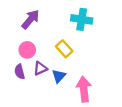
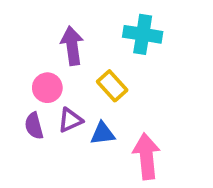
purple arrow: (30, 19) -> (72, 46), moved, turned -48
blue triangle: (59, 76) -> (103, 133), turned 40

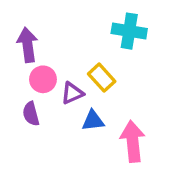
purple arrow: (72, 46) -> (27, 45), moved
purple triangle: (70, 120) -> (72, 93), moved

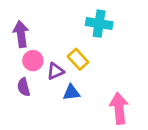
pink arrow: (133, 141) -> (119, 108), moved

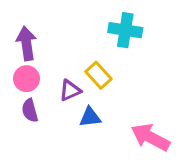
pink circle: (33, 61) -> (26, 79), moved
pink arrow: (119, 108) -> (150, 137), turned -56

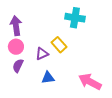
purple semicircle: (30, 110) -> (18, 66), turned 40
blue triangle: (90, 117) -> (48, 78), moved

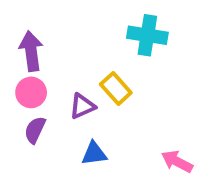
pink arrow: (90, 82) -> (177, 161), size x0.7

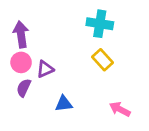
yellow rectangle: (116, 89) -> (102, 60), moved
purple triangle: (82, 106) -> (45, 69), moved

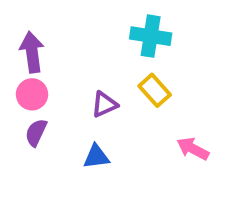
purple triangle: (45, 69) -> (104, 104), moved
pink arrow: (120, 109) -> (193, 149), moved

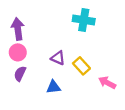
yellow rectangle: (155, 90) -> (81, 66), moved
purple triangle: (104, 104) -> (58, 58), turned 48

